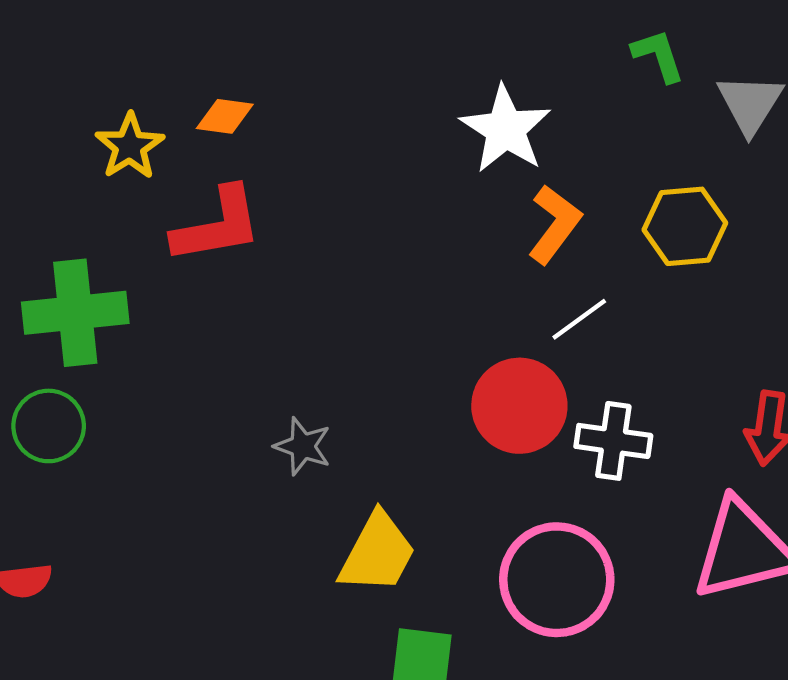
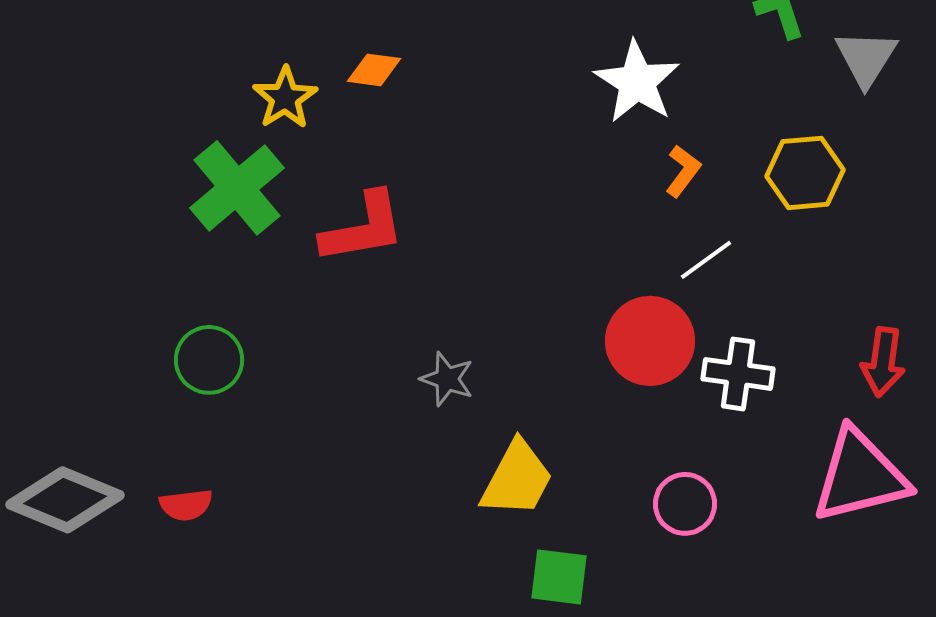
orange L-shape: (555, 224) -> (683, 171), size x0.7
red L-shape: (217, 225) -> (363, 228), moved
green cross: (75, 313) -> (237, 188), moved, turned -34
pink circle: (557, 580) -> (685, 504), size x0.6

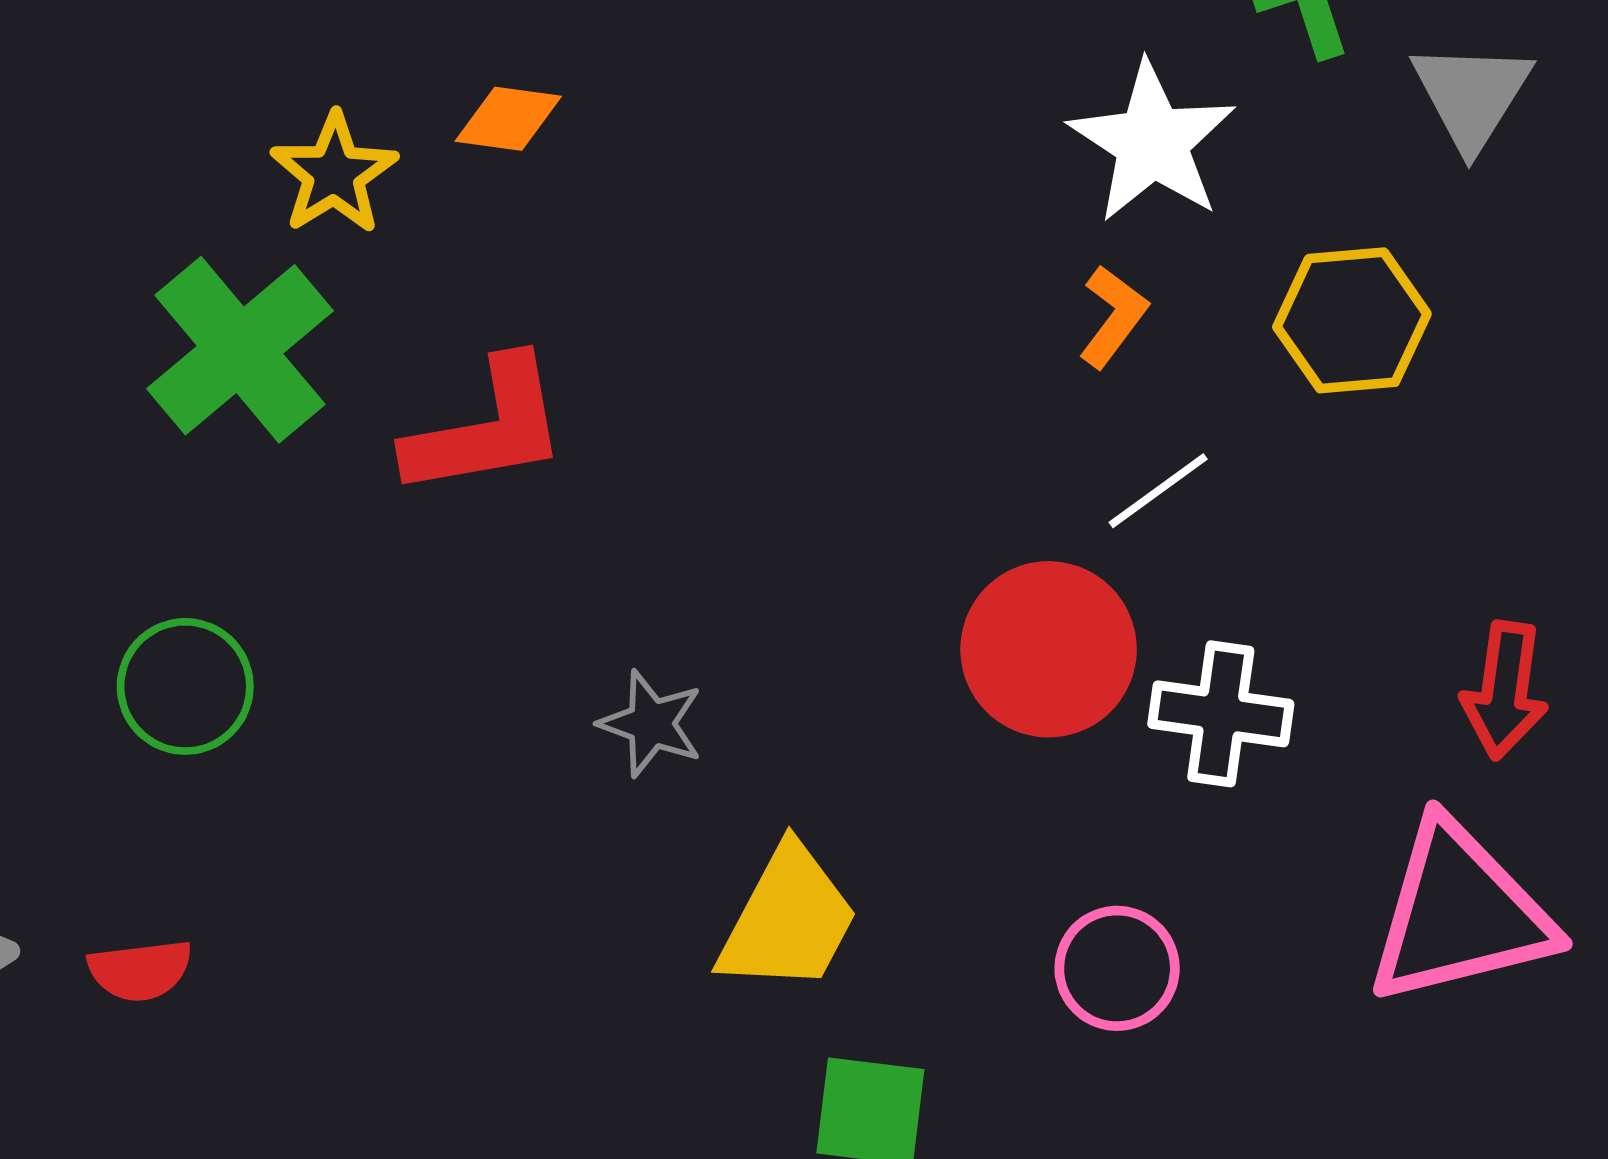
white star: (637, 82) -> (1152, 142), moved

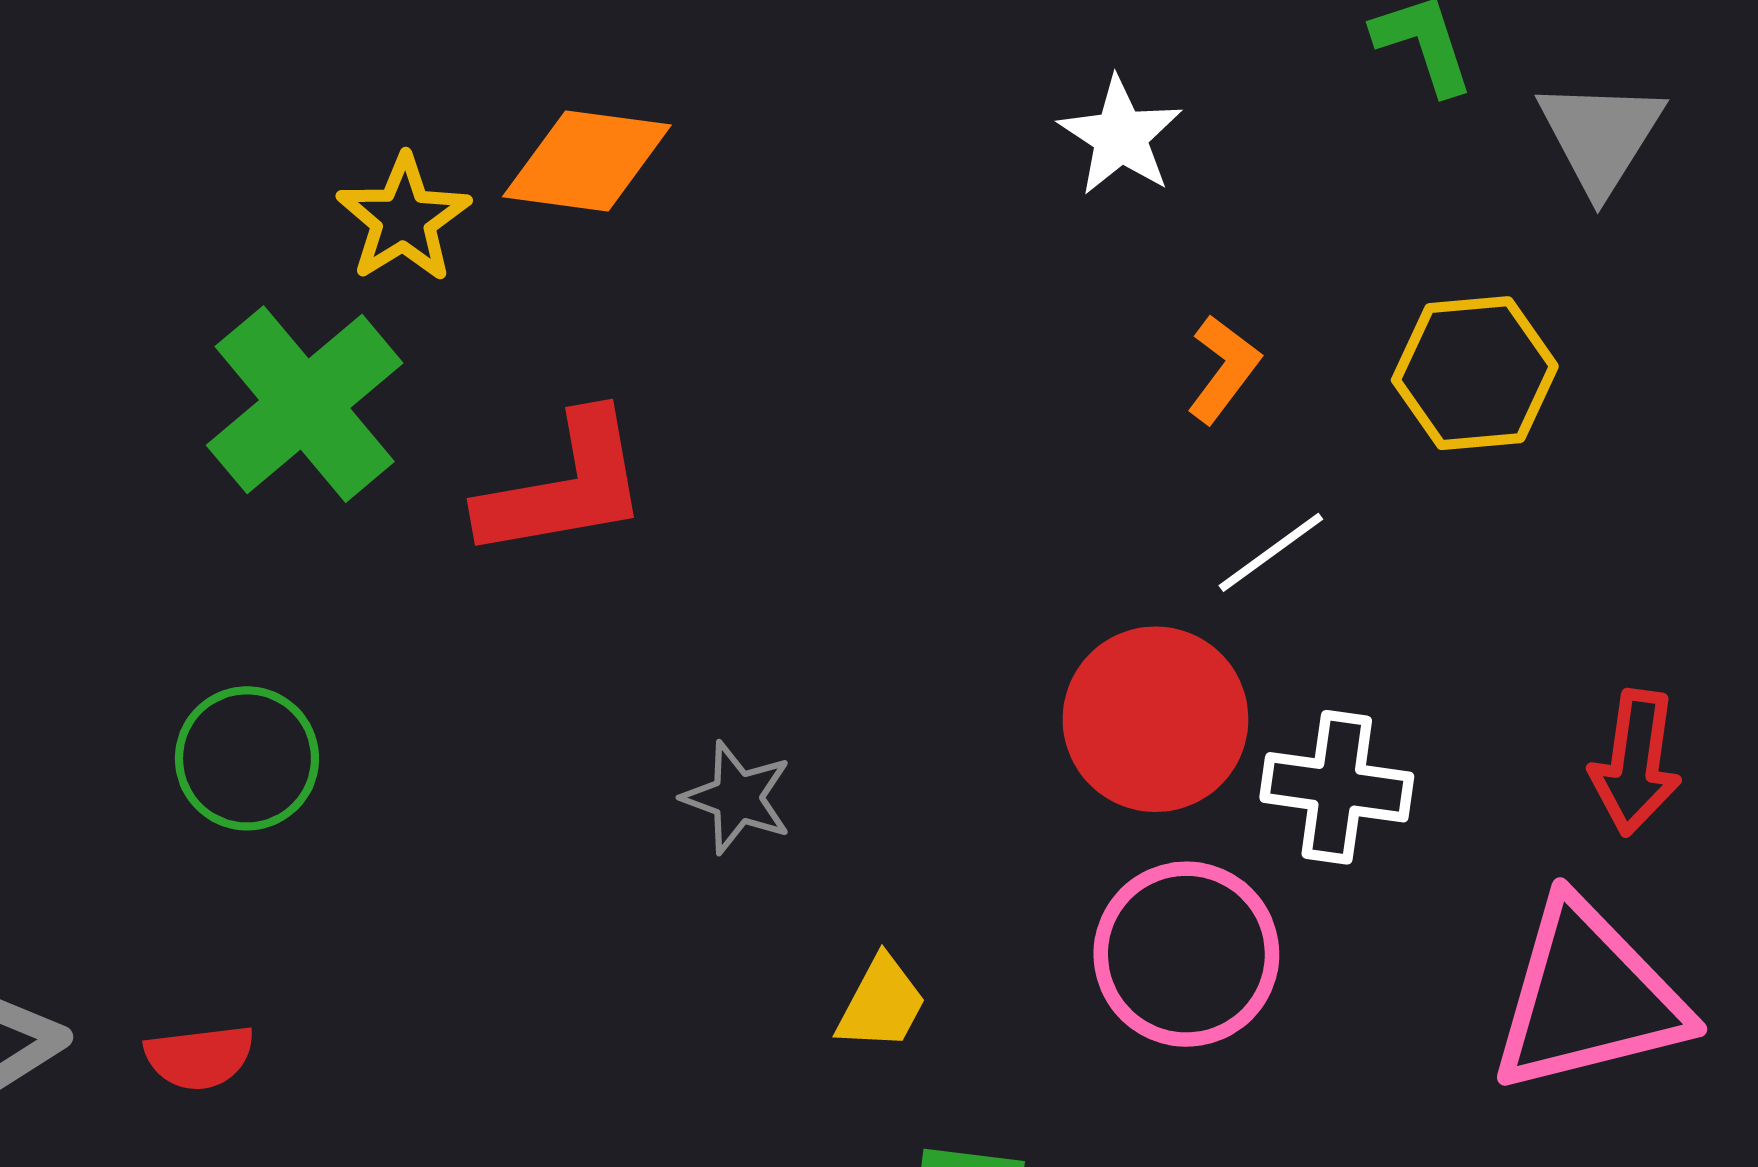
orange diamond: (508, 119) -> (587, 161), size x1.5
white star: (1152, 142) -> (1120, 136), moved, size x0.7
yellow trapezoid: (788, 919) -> (881, 1004), size x0.6
pink circle: (1117, 968) -> (1186, 954), moved, size x1.4

